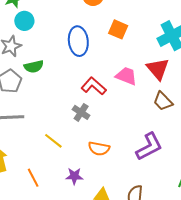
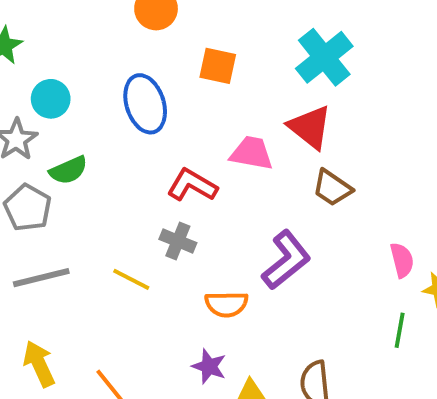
cyan circle: (24, 21) -> (51, 99), moved
yellow line: (53, 141) -> (131, 279), moved
purple L-shape: (149, 147) -> (286, 260), moved
purple star: (74, 176) -> (209, 366), moved, turned 30

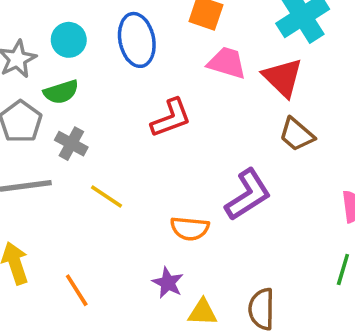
cyan circle: (51, 99) -> (69, 40), moved
pink trapezoid: (252, 153) -> (227, 63), moved
red L-shape: (192, 185) -> (171, 118), turned 123
gray cross: (178, 241) -> (71, 144), moved

